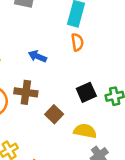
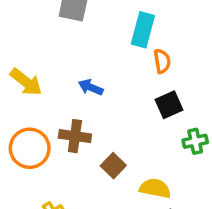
orange semicircle: (77, 42) -> (162, 61), moved
black square: (86, 92) -> (169, 105), moved

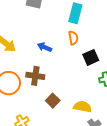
orange semicircle: (162, 61) -> (73, 38), moved
brown square: (113, 166) -> (53, 101), moved

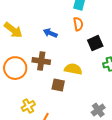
brown square: (53, 101) -> (58, 85), turned -32
yellow semicircle: (83, 107) -> (73, 69), moved

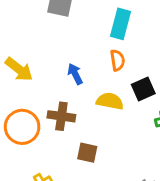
blue arrow: (50, 33) -> (75, 74), turned 40
yellow semicircle: (73, 69) -> (110, 101), moved

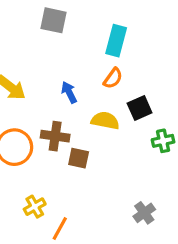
orange semicircle: (117, 60) -> (113, 78), turned 45
brown square: (87, 153) -> (79, 158), moved

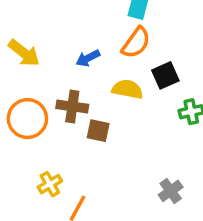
orange semicircle: (113, 78) -> (136, 43), size x1.4
blue arrow: (69, 92) -> (88, 58), turned -90

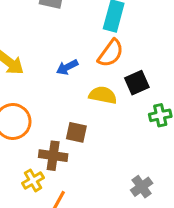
brown cross: (72, 106) -> (53, 156), moved

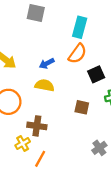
yellow semicircle: (103, 95) -> (45, 85), moved
brown square: (76, 132) -> (82, 107), moved

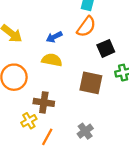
brown square: (82, 107) -> (91, 83), size x1.5
gray cross: (99, 148) -> (85, 131), moved

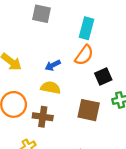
brown cross: (44, 102) -> (43, 117), moved

